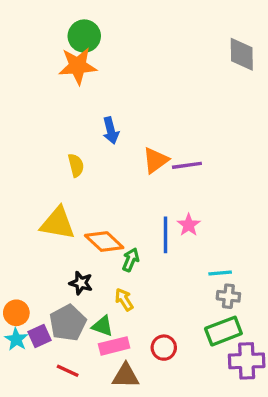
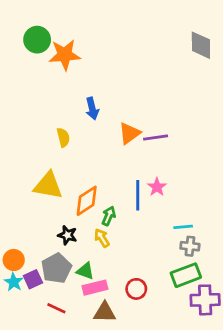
green circle: (84, 36) -> (37, 40), moved
orange diamond: (104, 242) -> (87, 201), turned -76
yellow arrow: (124, 300) -> (102, 238), moved

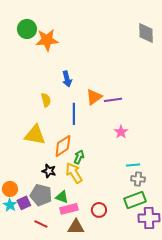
pink star: (157, 187) -> (121, 132), moved
blue line: (138, 195) -> (74, 114), moved
yellow arrow: (102, 238) -> (74, 173), size x1.5
gray pentagon: (56, 268) -> (41, 195), turned -30

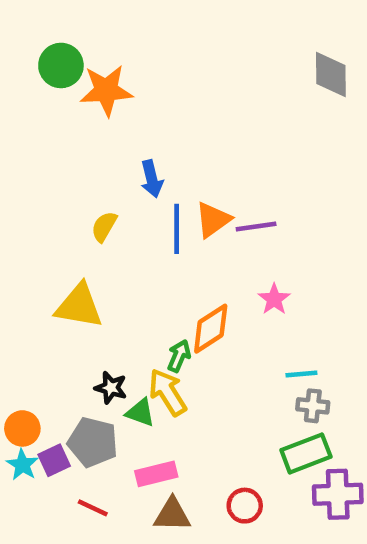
yellow semicircle: (46, 100) -> (104, 227), turned -136
blue line: (74, 114) -> (177, 229), moved
orange diamond: (63, 146) -> (211, 329), moved
green triangle: (62, 197) -> (140, 413), moved
red circle: (99, 210) -> (245, 506), moved

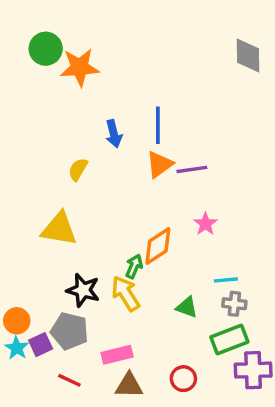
blue line: (177, 229) -> (158, 125), moved
black star: (111, 388) -> (83, 290), size x1.4
green triangle: (140, 413) -> (187, 307), moved

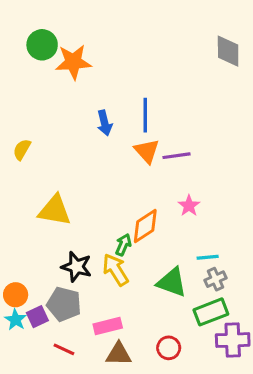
orange triangle: (160, 164) -> (147, 151), turned -36
yellow semicircle: (78, 169) -> (22, 149), moved
gray cross: (234, 304) -> (216, 279), turned -30
green triangle: (187, 307) -> (172, 282), size x1.5

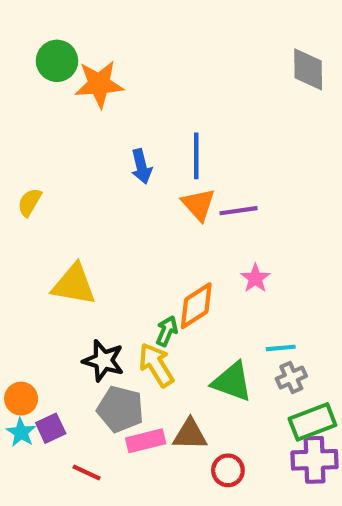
gray pentagon: (64, 304) -> (120, 409), moved
green rectangle: (211, 312) -> (312, 422), moved
brown triangle: (119, 354) -> (190, 434), moved

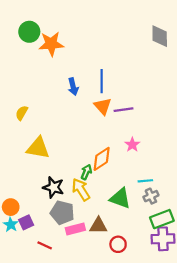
yellow semicircle: (30, 202) -> (22, 113), moved

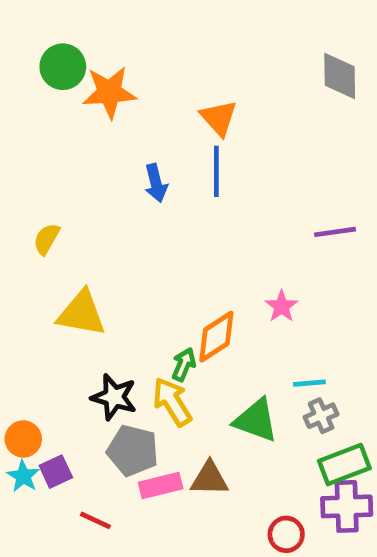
orange triangle: (103, 106) -> (219, 118), moved
purple line: (124, 110) -> (335, 232), moved
red circle: (118, 244) -> (286, 534), moved

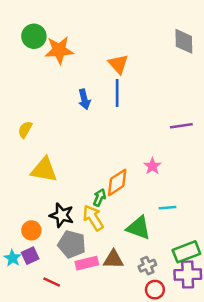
gray cross: (321, 416) -> (147, 266), moved
orange circle: (23, 439) -> (31, 230), moved

